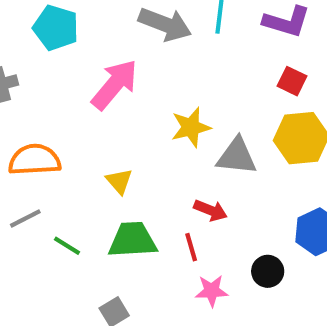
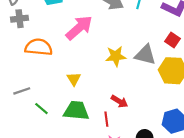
gray triangle: (237, 156) -> (145, 55), moved
orange semicircle: (35, 160) -> (39, 47), moved

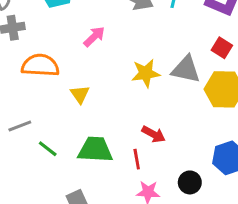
pink arrow: (79, 28) -> (94, 37), size x0.6
yellow triangle: (74, 79) -> (80, 94), moved

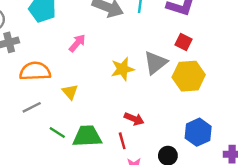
gray triangle: (186, 69) -> (155, 63), turned -45
gray line: (20, 126) -> (32, 107), moved
green line: (48, 149) -> (57, 132), moved

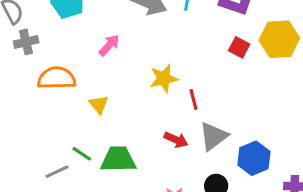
gray triangle: (155, 63) -> (214, 136), moved
yellow hexagon: (189, 76) -> (279, 39), moved
gray line: (32, 107) -> (57, 172), moved
red line: (122, 141) -> (194, 100), moved

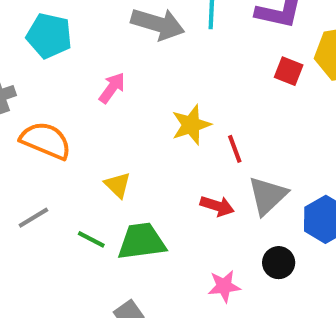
orange semicircle: (57, 78) -> (46, 141), turned 30
yellow triangle: (99, 105) -> (118, 185), moved
gray line: (57, 172) -> (33, 218), moved

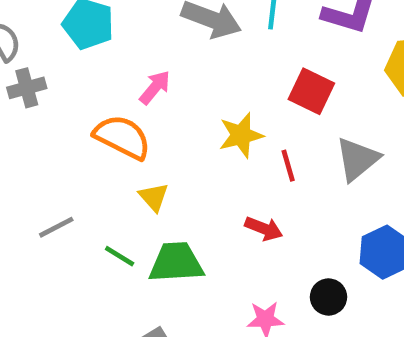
red square: (289, 71) -> (311, 91), moved, size x1.4
orange semicircle: (46, 141) -> (122, 137), moved
gray triangle: (268, 196) -> (357, 159), moved

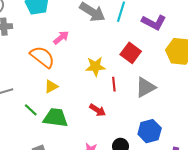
yellow triangle: (154, 197) -> (51, 86), turned 32

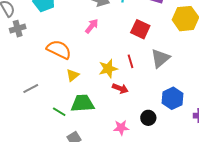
pink arrow: (61, 38) -> (92, 26), moved
yellow star: (95, 66) -> (108, 69), moved
green line: (31, 110) -> (59, 112), moved

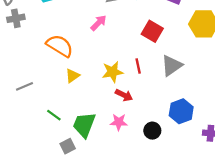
green trapezoid: (83, 103) -> (84, 125), moved, turned -70
pink star: (121, 128) -> (119, 122), moved

